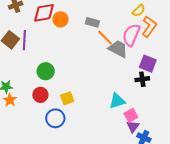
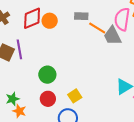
gray trapezoid: (118, 49) -> (112, 36), turned -130

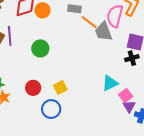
green circle: (47, 75) -> (40, 48), moved

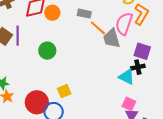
cyan triangle: (110, 83) -> (127, 77), moved, turned 48
red circle: (33, 88) -> (37, 102), moved, size x1.5
pink square: (126, 96) -> (129, 104), turned -32

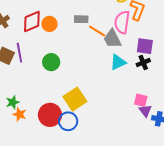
cyan triangle: (127, 77) -> (118, 62), moved, turned -42
yellow square: (64, 91) -> (75, 99), size x1.6

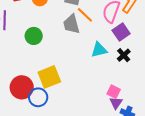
gray trapezoid: (112, 39) -> (71, 24), moved
purple square: (145, 46) -> (121, 32), moved, turned 36
black cross: (143, 63) -> (124, 55), turned -32

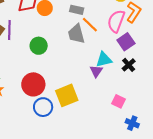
yellow square: (49, 77) -> (67, 95), moved
red circle: (22, 87) -> (33, 84), moved
purple triangle: (116, 103) -> (96, 71), moved

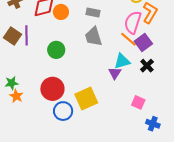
orange line: (90, 25) -> (128, 39), moved

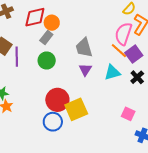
gray rectangle: (93, 13) -> (46, 37), moved, turned -64
purple line: (26, 35) -> (17, 57), moved
purple triangle: (115, 73) -> (85, 70), moved
red circle: (52, 89) -> (57, 100), moved

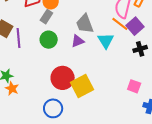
purple triangle: (85, 70) -> (78, 41), moved, turned 40
cyan triangle: (112, 72) -> (106, 41), moved, turned -42
black cross: (137, 77) -> (140, 49), turned 32
blue circle: (53, 122) -> (53, 108), moved

